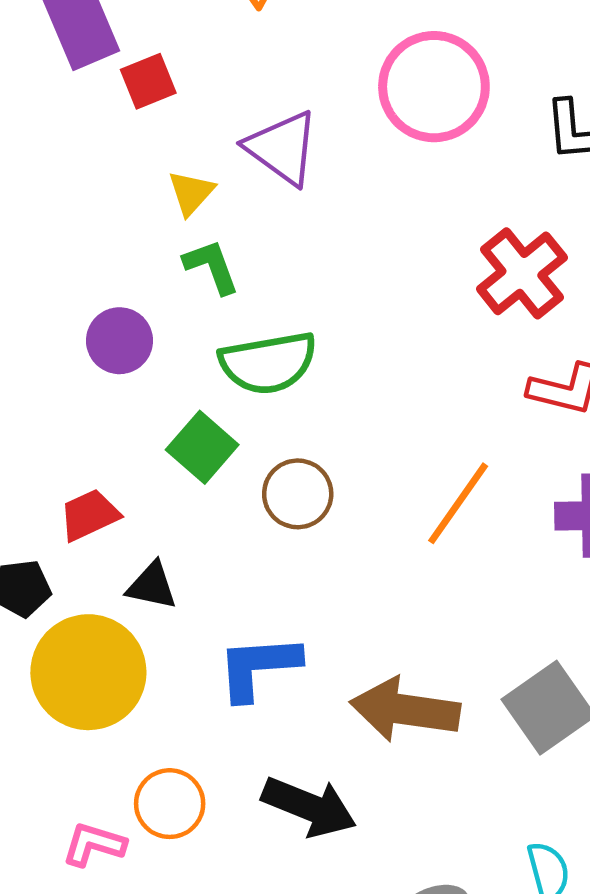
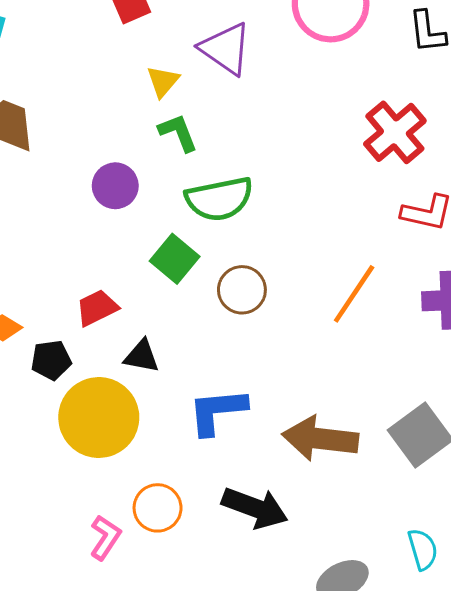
pink L-shape: (94, 844) -> (105, 538), turned 108

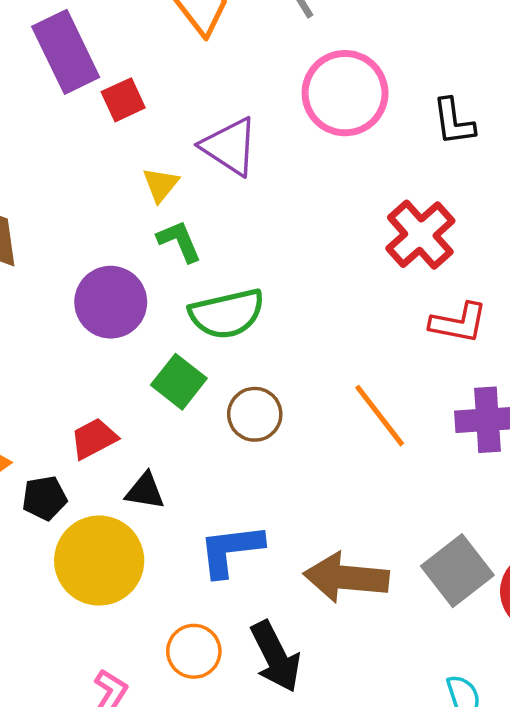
purple circle: (115, 186) -> (111, 302), size x1.4
orange line: (354, 294) -> (380, 416), turned -70
orange circle: (158, 508) -> (194, 651), moved
black arrow: (255, 508) -> (276, 657), turned 44

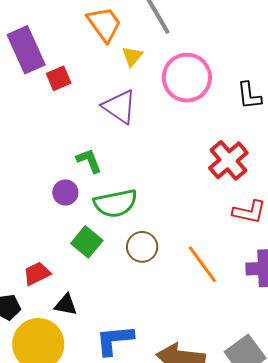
yellow triangle: (161, 185) -> (132, 56), moved
purple circle: (111, 302) -> (65, 193), moved, size x0.6
brown circle: (255, 414) -> (142, 247), moved

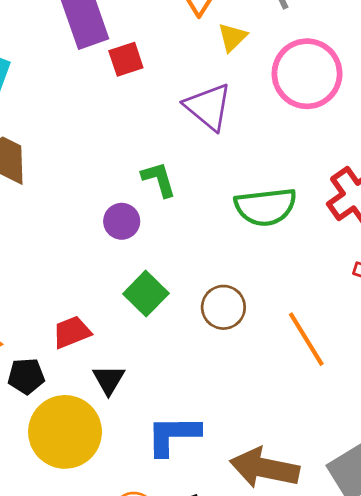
green semicircle: (115, 203) -> (266, 207), moved
black triangle: (66, 305) -> (109, 380), turned 45

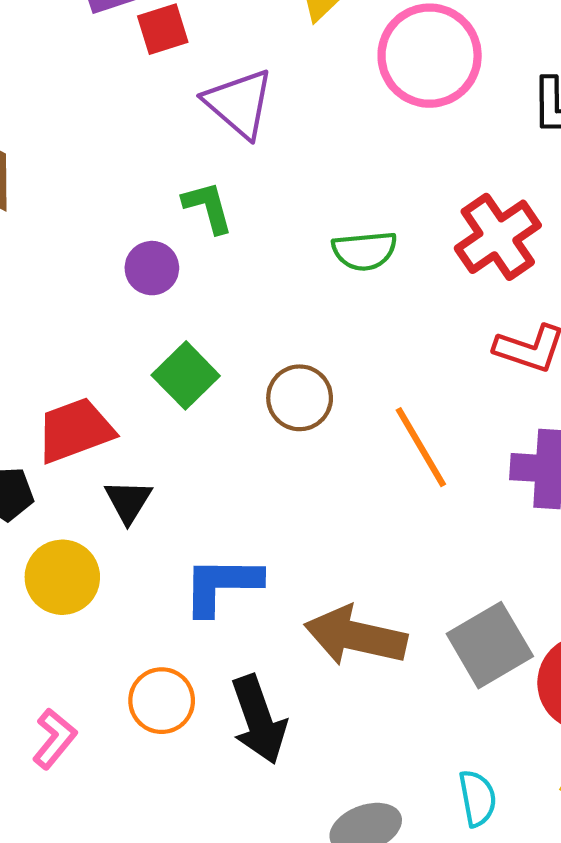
purple triangle: (208, 107) -> (239, 103), moved
green semicircle: (266, 207) -> (365, 251), size x0.7
red trapezoid: (72, 332) -> (75, 430), size x1.4
yellow circle: (65, 432) -> (62, 577), size x0.7

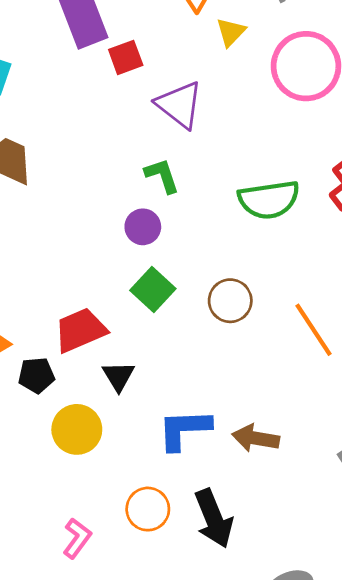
green semicircle: (365, 251) -> (269, 200), size x1.4
purple circle: (152, 268) -> (143, 227), moved
brown arrow: (356, 636) -> (256, 438), moved, size x0.7

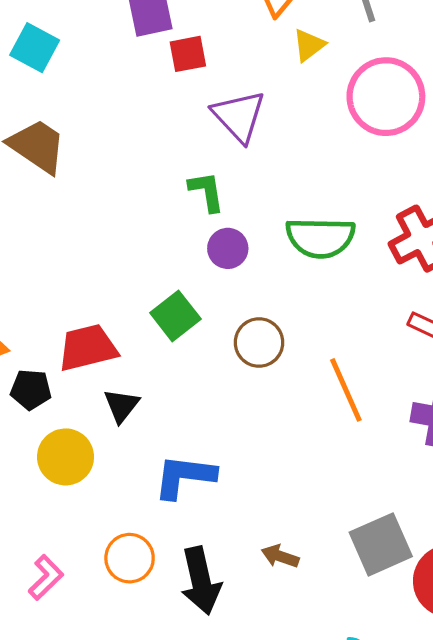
purple circle: (143, 227) -> (228, 248), moved
brown arrow: (256, 438) -> (280, 556), moved, size x0.7

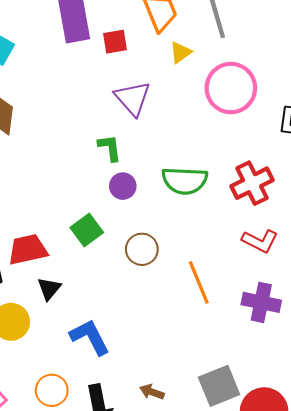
red square: (188, 54) -> (115, 42), moved
blue L-shape: (184, 477) -> (90, 337), turned 54

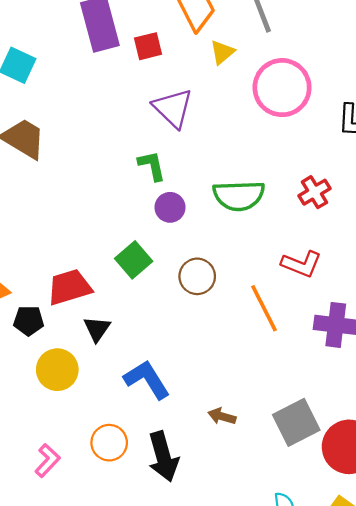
red cross: (252, 183) -> (314, 192), size x0.7
red L-shape: (260, 241) -> (301, 264), moved
brown arrow: (152, 392) -> (222, 416), moved

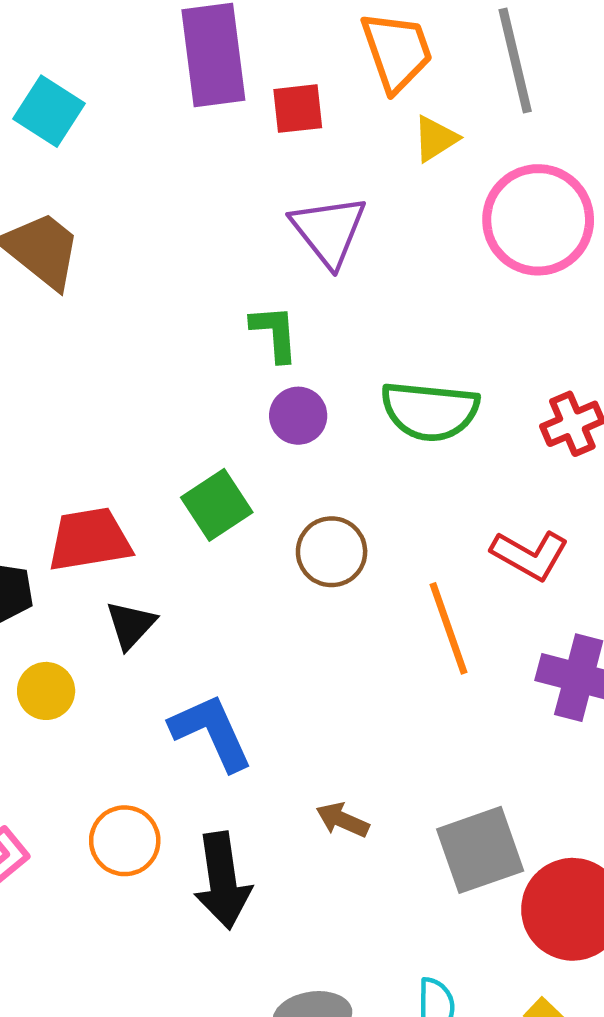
yellow circle: (57, 370) -> (46, 691), size x0.7

